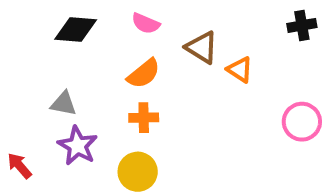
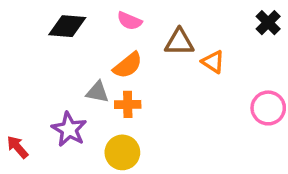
black cross: (302, 25) -> (268, 23), turned -35
brown triangle: (202, 48) -> (179, 42), turned -32
gray triangle: (64, 104) -> (97, 92), moved

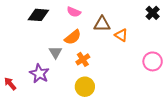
gray triangle: (97, 92) -> (56, 52), turned 48
orange cross: (128, 104) -> (83, 59), moved, turned -32
yellow circle: (122, 152) -> (85, 87), moved

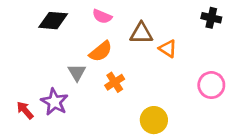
black cross: (153, 13) -> (211, 18), turned -32
red arrow: (10, 84) -> (25, 110), moved
yellow circle: (85, 87) -> (154, 120), moved

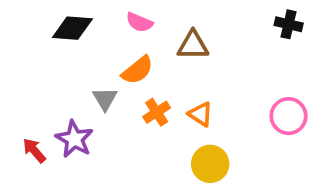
orange triangle: (168, 49) -> (201, 114), moved

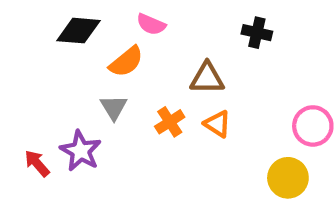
black cross: (289, 24) -> (257, 33), moved
brown triangle: (193, 45) -> (207, 78), moved
orange semicircle: (137, 70) -> (126, 62), moved
yellow circle: (210, 164) -> (288, 178), moved

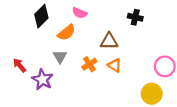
black diamond: (78, 31) -> (41, 16), turned -50
red arrow: (37, 163) -> (20, 65), moved

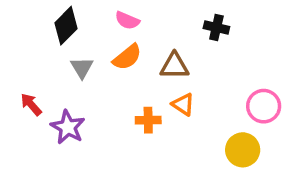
orange semicircle: (66, 33) -> (127, 57), moved
gray triangle: (60, 57) -> (82, 68), moved
orange cross: (89, 64) -> (148, 120), moved, turned 32

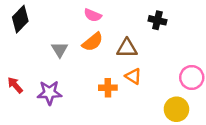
black diamond: (66, 26) -> (20, 19), moved
red arrow: (31, 104) -> (15, 85), moved
purple star: (68, 127) -> (49, 93), turned -30

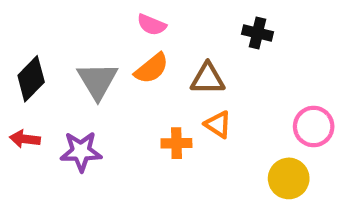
black diamond: (20, 19) -> (31, 79), moved
gray triangle: (60, 50) -> (98, 81), size x1.5
red arrow: (15, 85) -> (25, 139), turned -42

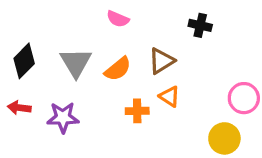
orange semicircle: (152, 68) -> (118, 69), moved
brown triangle: (208, 79) -> (161, 61), turned -32

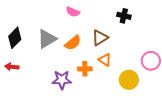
gray triangle: (76, 63) -> (47, 39), turned 30
purple star: (63, 117) -> (62, 80), moved
yellow circle: (224, 138) -> (129, 80), moved

